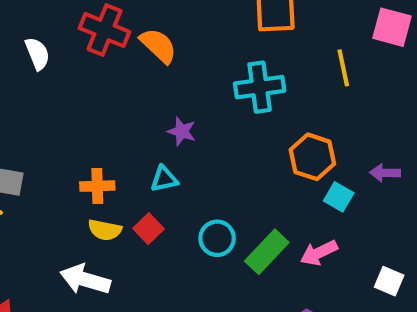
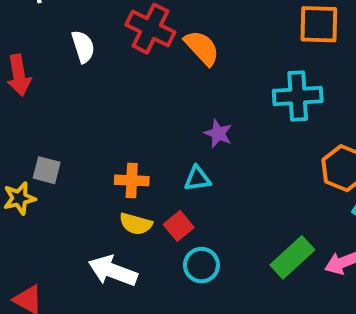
cyan circle: (217, 238) -> (201, 265), moved

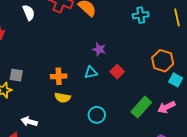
cyan cross: (298, 96) -> (141, 15), moved, size x0.7
red square: (179, 226) -> (117, 72), moved
white arrow: (113, 271) -> (29, 122), moved, size x0.7

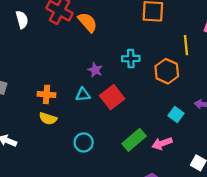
cyan cross: (141, 15) -> (131, 59), moved
orange hexagon: (163, 61) -> (167, 71), moved
red square: (117, 72) -> (112, 97), size x1.5

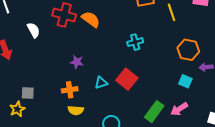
yellow line: (186, 45) -> (171, 12), moved
purple star: (95, 70) -> (77, 62), moved
orange hexagon: (167, 71) -> (188, 50), moved

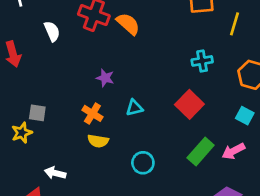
yellow line: (171, 12) -> (234, 24), turned 30
cyan cross: (135, 42) -> (202, 61), moved
red square: (127, 79) -> (189, 104), moved
orange cross: (70, 90) -> (92, 113), turned 35

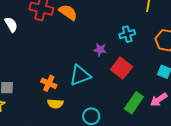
purple star: (105, 78) -> (100, 50), moved
cyan triangle: (134, 108) -> (80, 75), size x1.6

